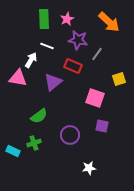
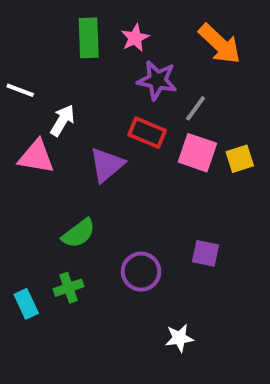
white line: (47, 46) -> (20, 90), moved
pink square: (95, 98) -> (197, 153), moved
cyan rectangle: (13, 151) -> (26, 304), turned 40

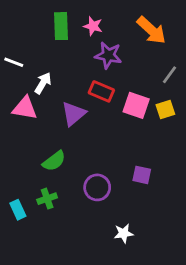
pink star: (135, 38) -> (93, 26), turned -30
gray line: (195, 108) -> (170, 75), moved

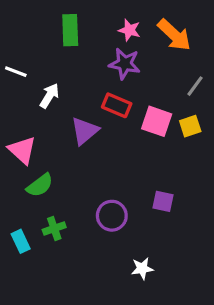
pink star: (93, 26) -> (129, 30), moved
pink triangle: (25, 108) -> (22, 150), moved, turned 32
green semicircle: (54, 161) -> (40, 185), moved

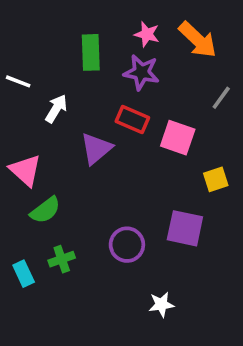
green rectangle: (70, 30) -> (91, 52), moved
yellow square: (190, 126) -> (216, 179), moved
purple square: (163, 201) -> (185, 228), size x1.5

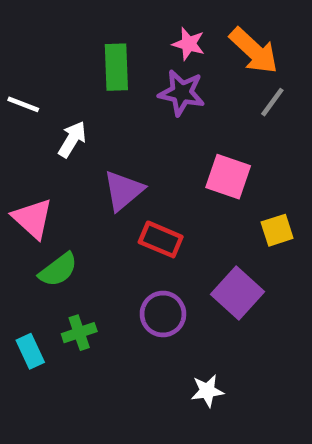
gray line: (221, 98) -> (272, 102), moved
red rectangle: (132, 120) -> (161, 239), moved
purple square: (185, 228) -> (238, 293), turned 30

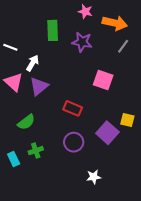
pink star: (189, 44) -> (85, 11), moved
orange arrow: (254, 51) -> (115, 23), turned -30
purple triangle: (123, 191) -> (39, 86), moved
pink triangle: (33, 219) -> (14, 82), moved
yellow square: (277, 230) -> (127, 120), moved, turned 32

